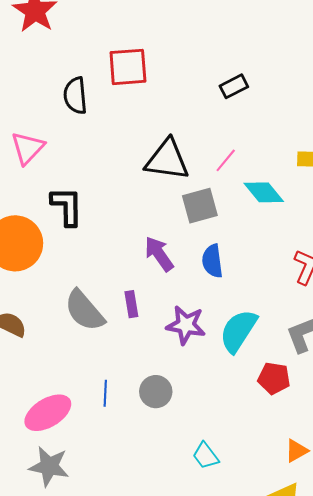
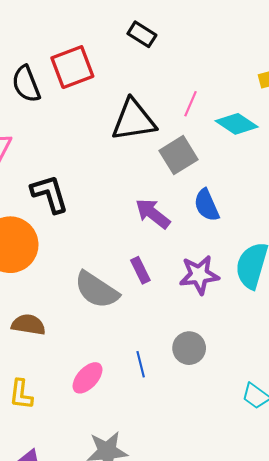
red square: (128, 67) -> (72, 67), moved
black rectangle: (234, 86) -> (142, 34), moved, turned 76
pink ellipse: (48, 413) -> (87, 378), moved, size x0.7

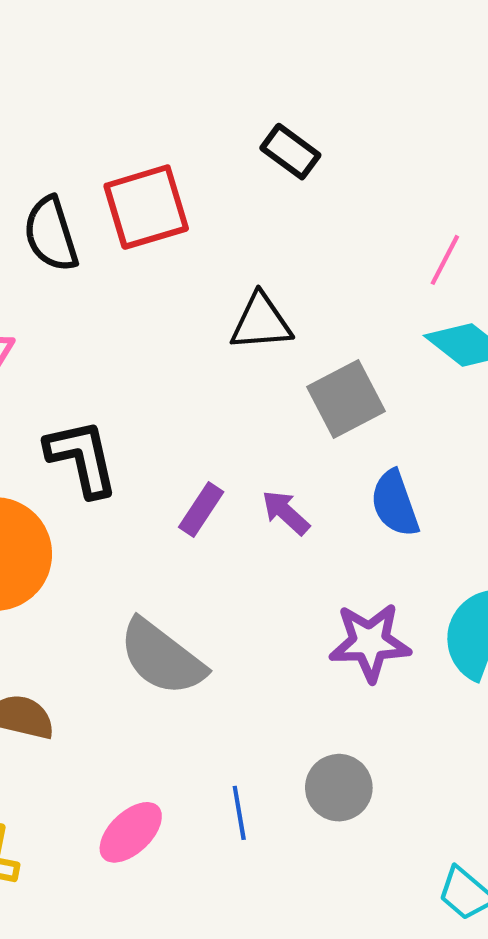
pink line: (191, 104) -> (445, 260), moved
black triangle: (134, 120) -> (261, 322), size x0.7
purple arrow: (153, 214) -> (286, 513), size x0.7
purple rectangle: (140, 270) -> (201, 509), moved, turned 55

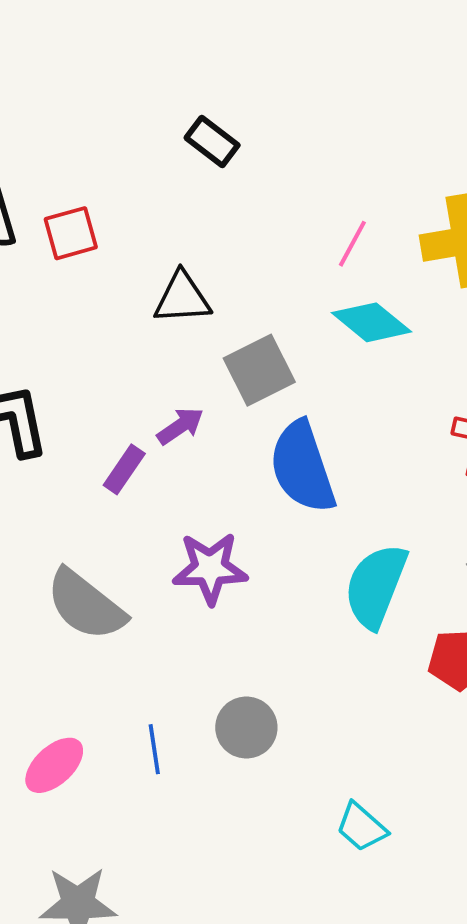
red square: (146, 207) -> (71, 233), moved, size x0.7
blue semicircle: (395, 504) -> (302, 467), size x1.5
purple arrow: (286, 513) -> (180, 426), moved, turned 102
purple star: (370, 642) -> (210, 568), moved

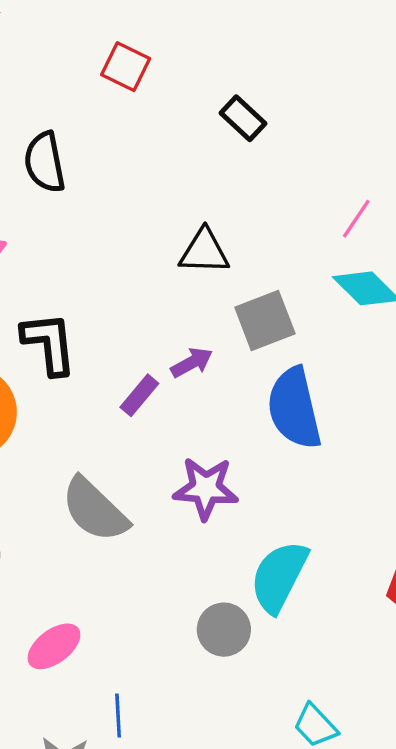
red square: (71, 233) -> (126, 67), moved, turned 36
cyan semicircle: (376, 586) -> (279, 577), moved
blue line: (154, 749) -> (118, 716), moved

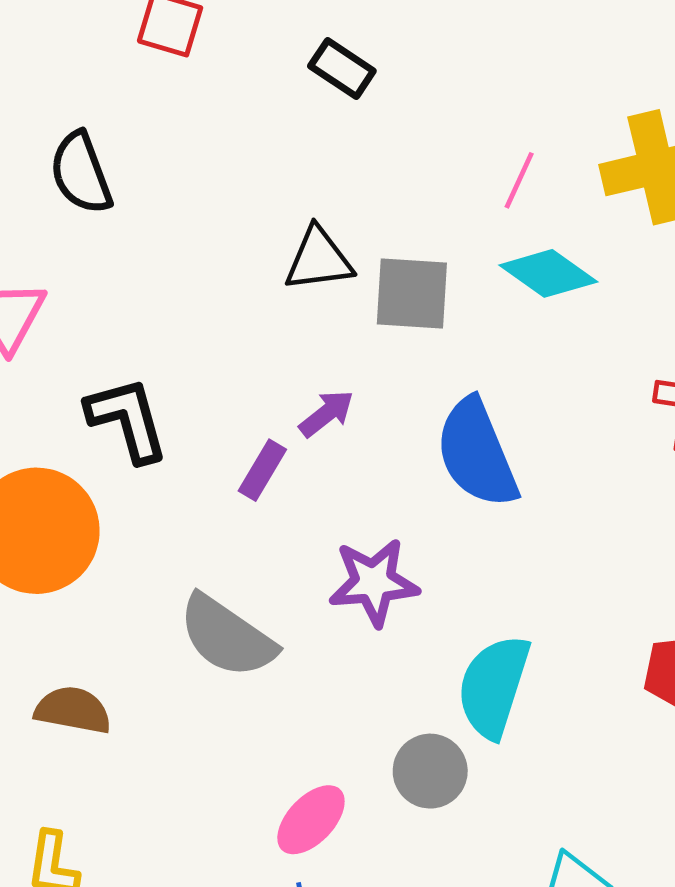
gray square: (265, 321) -> (412, 293), moved, turned 34
pink ellipse: (54, 646) -> (311, 820), moved

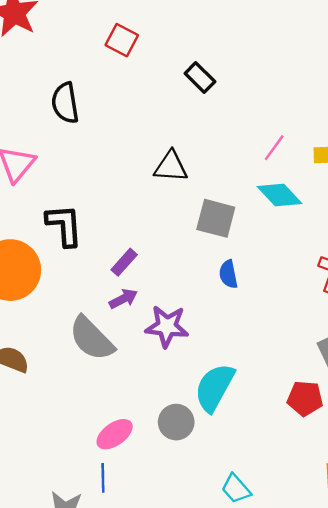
gray square: (412, 293) -> (216, 218), moved
purple arrow: (327, 414) -> (123, 299), moved
blue semicircle: (477, 453) -> (228, 274), size x0.5

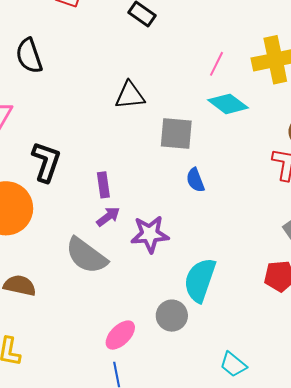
black L-shape: (64, 225) -> (46, 162), turned 33
purple rectangle: (124, 262) -> (103, 185), turned -40

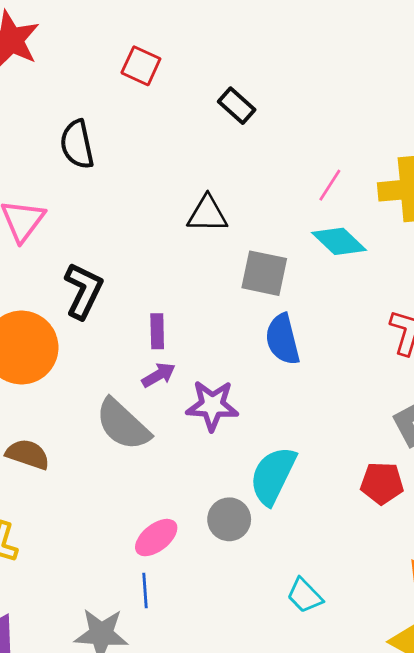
blue semicircle: (195, 180) -> (283, 339), size x1.5

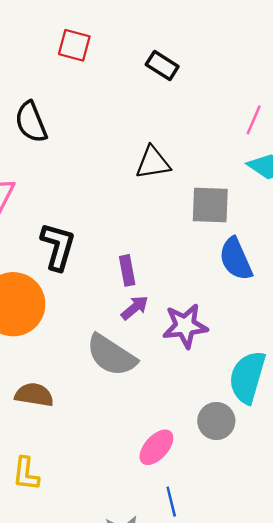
blue line: (145, 590) -> (171, 502), moved

